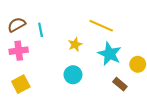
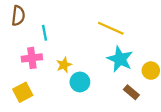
brown semicircle: (17, 25) -> (18, 16), moved, turned 126
yellow star: (75, 44) -> (64, 65), moved
pink cross: (19, 51) -> (32, 58), moved

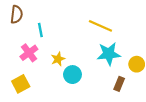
pink cross: (32, 58) -> (29, 53), turned -30
cyan star: (120, 59) -> (109, 54), turned -30
brown rectangle: (131, 92) -> (119, 84), turned 72

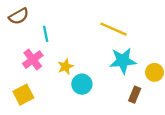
brown semicircle: (17, 14) -> (19, 16), turned 54

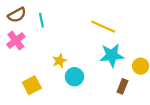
cyan line: (46, 34) -> (41, 20), moved
pink cross: (33, 60) -> (16, 40), moved
yellow square: (23, 95) -> (32, 85), moved

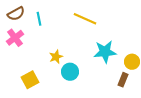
yellow line: (103, 27) -> (85, 19), moved
brown rectangle: (122, 86) -> (123, 80), moved

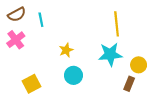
yellow line: (85, 19) -> (117, 24), moved, turned 60
yellow star: (56, 57) -> (66, 50), moved

